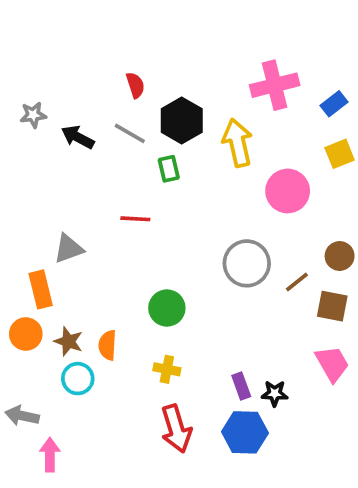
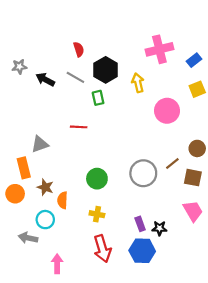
yellow arrow: (237, 143) -> (138, 83), size x0.7
gray circle: (247, 263) -> (143, 173), moved
brown star: (68, 341) -> (45, 187), moved
gray arrow: (22, 416) -> (28, 238), moved
pink arrow: (50, 455) -> (57, 264), moved

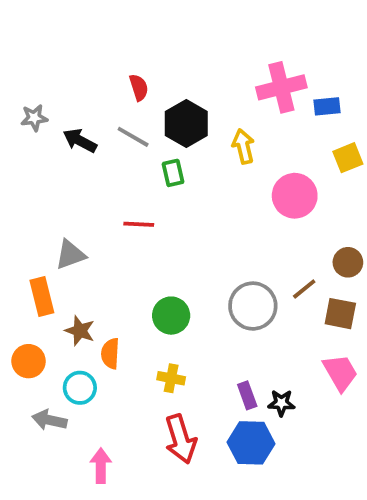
blue rectangle: (194, 60) -> (327, 106), moved, turned 32
orange circle: (15, 194) -> (29, 361), moved

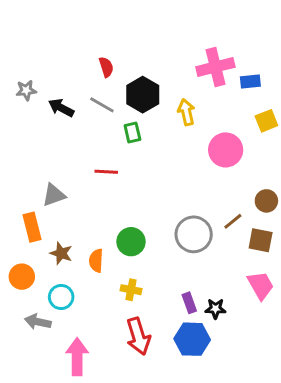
orange semicircle: (110, 354) -> (96, 261), moved
pink arrow: (101, 466) -> (77, 357), size x1.4

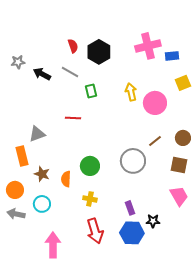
black hexagon: (143, 95) -> (99, 52), moved
yellow arrow: (186, 112) -> (131, 92), moved
brown line: (233, 221) -> (155, 141), moved
black star: (215, 309) -> (153, 221), moved
gray arrow: (38, 322) -> (16, 214), moved

